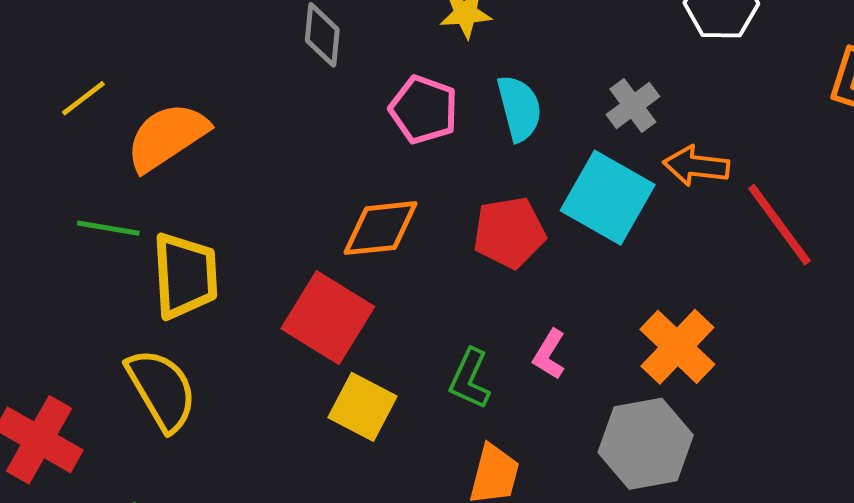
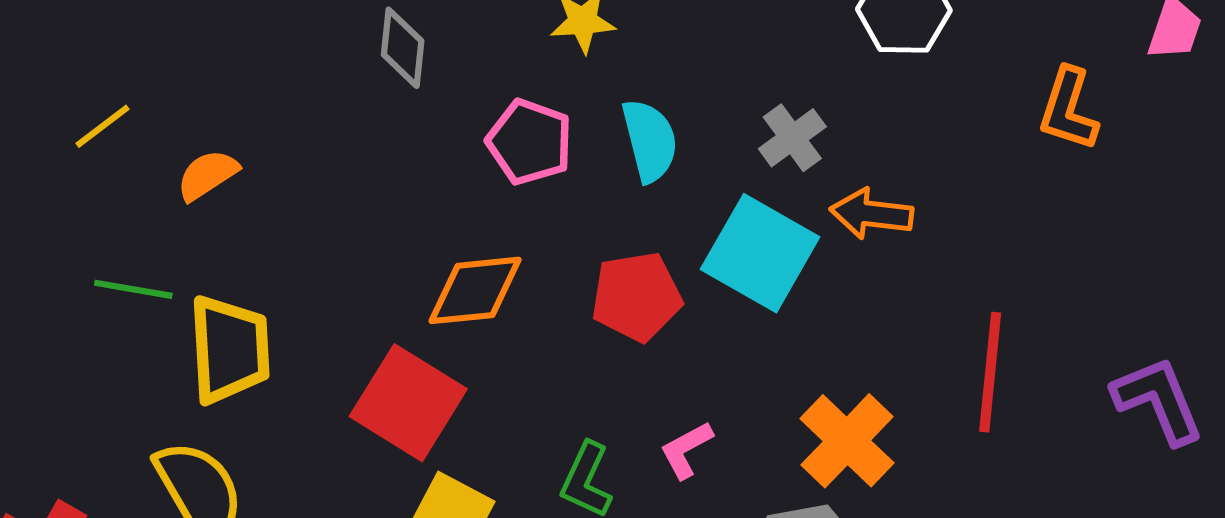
orange semicircle: (167, 137) -> (207, 175), size x0.6
red line: (779, 225) -> (990, 372), moved, turned 42
pink L-shape: (549, 354) -> (686, 450), turned 30

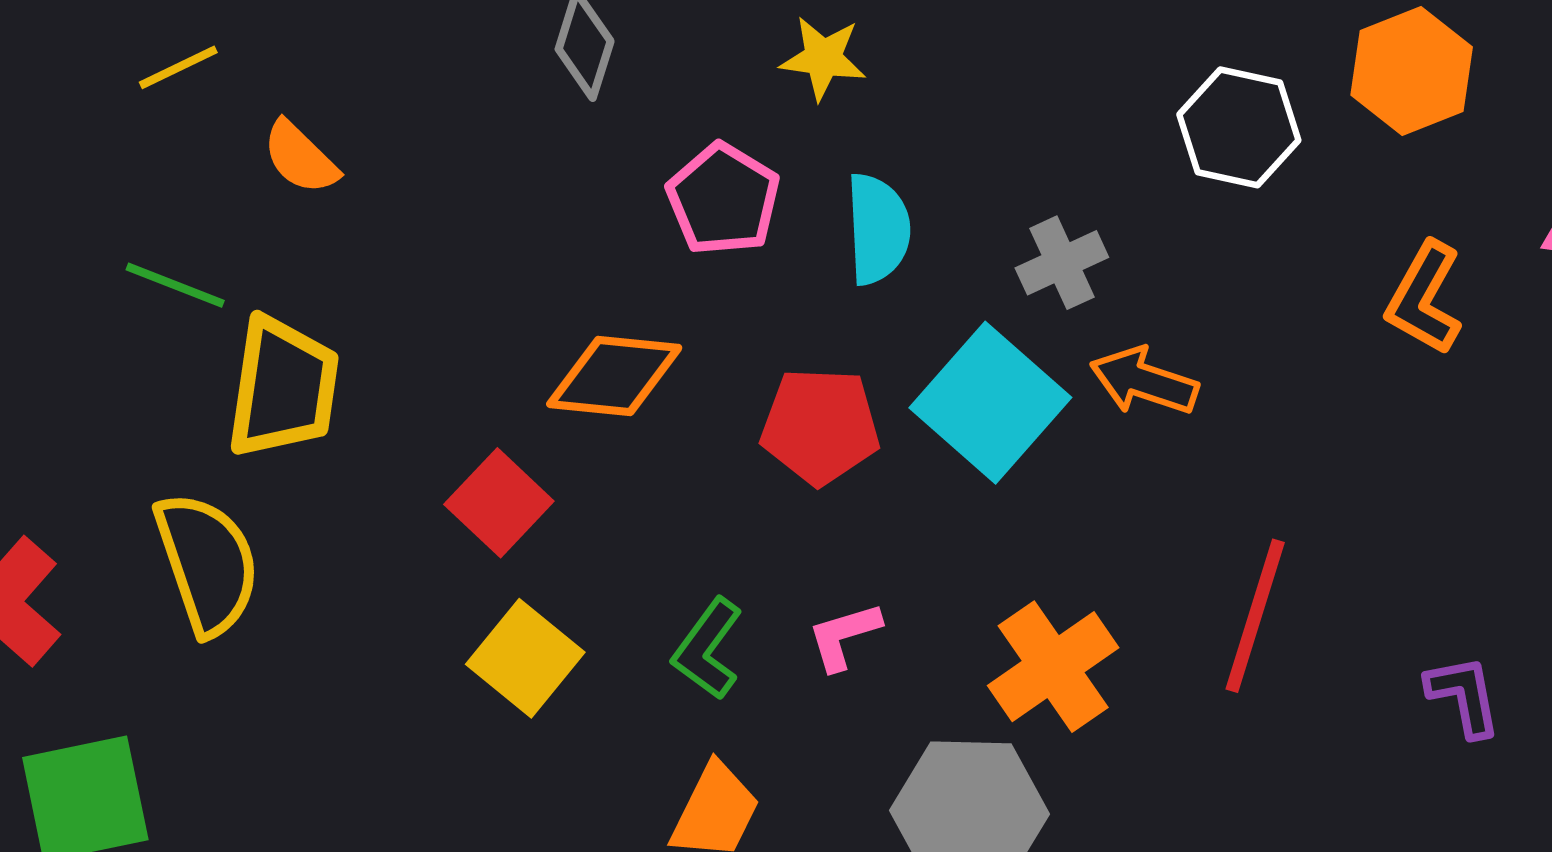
orange semicircle: (207, 175) -> (300, 158), turned -114
purple L-shape: (1158, 400) -> (1464, 696), size x0.7
red square: (408, 403) -> (499, 503), size x0.7

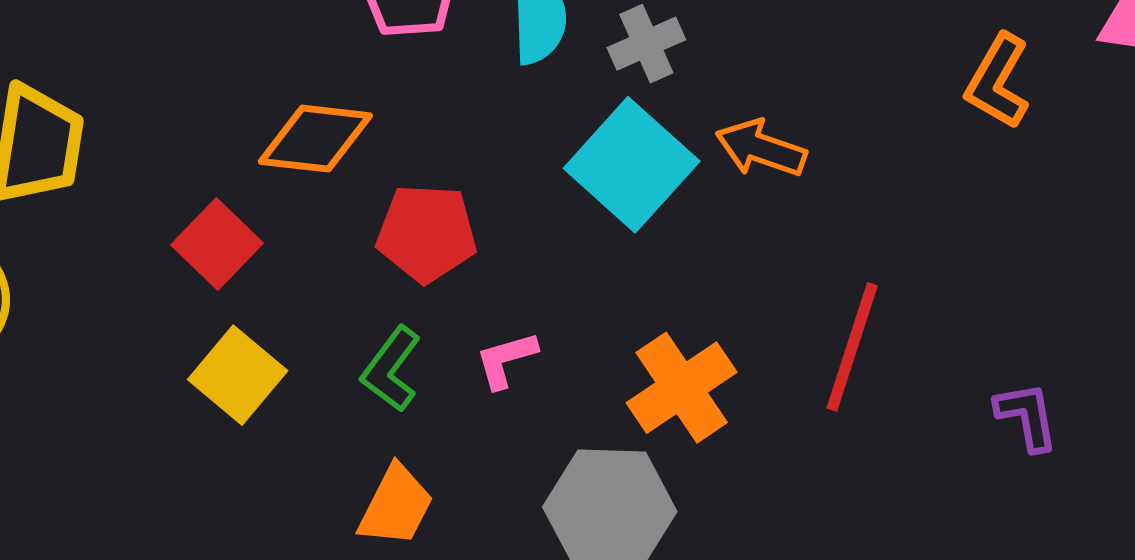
gray cross: (1062, 263) -> (646, 44), moved
red pentagon: (820, 426) -> (427, 233), moved

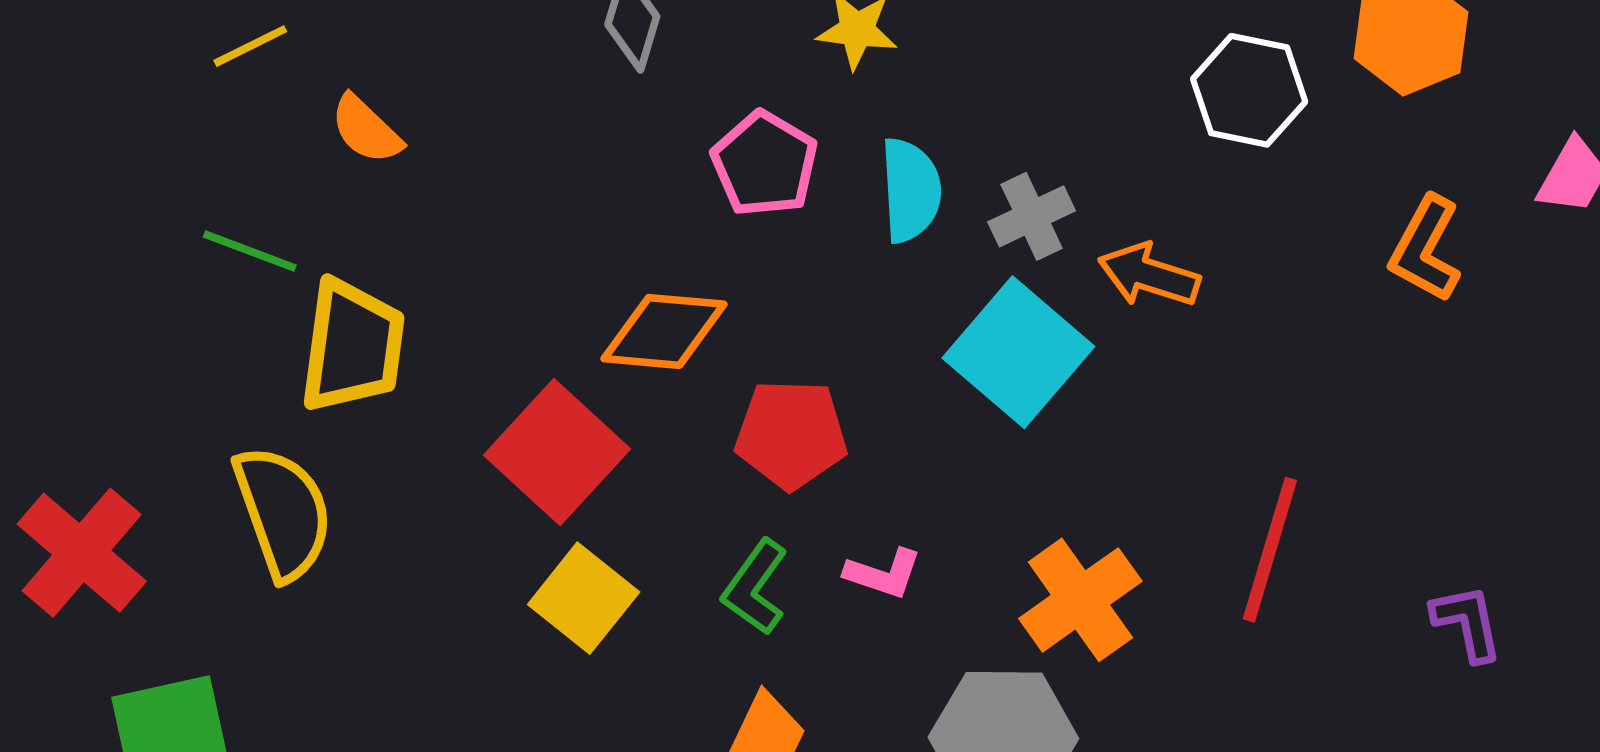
orange arrow: (761, 148) -> (1149, 275), moved
red square: (217, 244) -> (557, 452), size x1.4
pink L-shape: (506, 360) -> (883, 574), turned -144

